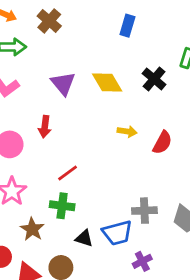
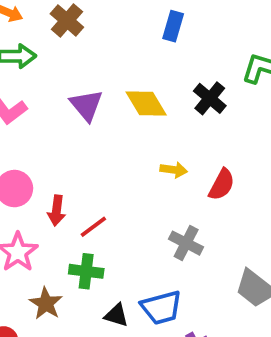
red arrow: (45, 127) -> (57, 211), moved
gray cross: (144, 211) -> (186, 243), moved, turned 30

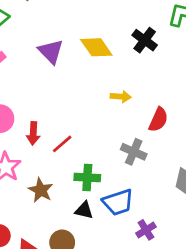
red semicircle: (222, 185) -> (158, 120), moved
green cross: (86, 271) -> (87, 177), moved
brown star: (46, 303) -> (41, 190), moved

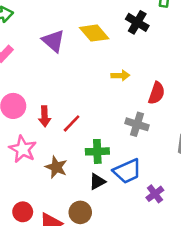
black triangle: (84, 210) -> (97, 182), turned -36

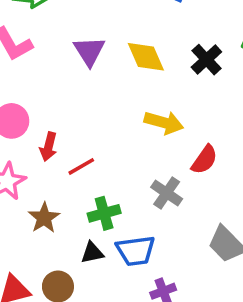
yellow arrow: (120, 75) -> (164, 123), size x1.5
green cross: (97, 151) -> (104, 213), turned -30

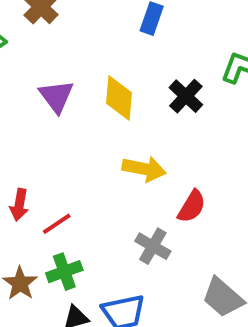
yellow diamond: (146, 57) -> (119, 98), turned 33
green cross: (104, 213) -> (64, 272), moved

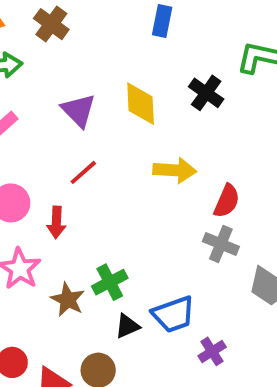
red line: (57, 224) -> (83, 172), moved
gray cross: (153, 246) -> (221, 244), moved

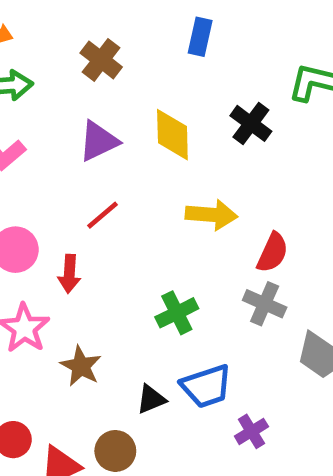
brown cross: (51, 24) -> (101, 60), moved
purple triangle: (79, 110) -> (98, 141), turned 48
green cross: (110, 282) -> (177, 313), moved

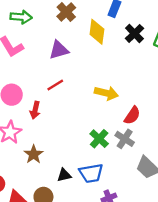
black cross: (251, 123) -> (134, 33), moved
yellow diamond: (172, 135) -> (97, 32), moved
green cross: (177, 313) -> (99, 139), moved, turned -30

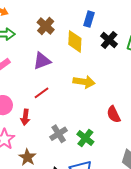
yellow arrow: (106, 93) -> (84, 82), moved
red semicircle: (132, 115) -> (114, 114), turned 126
gray cross: (125, 139) -> (59, 134), moved, turned 30

